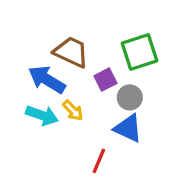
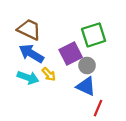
brown trapezoid: (71, 52) -> (29, 29), moved
purple square: (105, 80) -> (71, 53), size x1.5
red line: (99, 161) -> (98, 108), moved

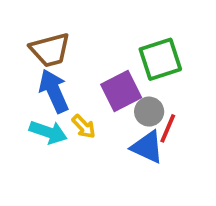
brown trapezoid: (29, 29) -> (50, 50), turned 140
blue arrow: (31, 53) -> (54, 91), turned 35
red line: (98, 108) -> (168, 128), moved

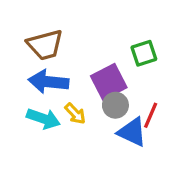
green square: (160, 59) -> (144, 53), size x0.7
blue arrow: (54, 91) -> (48, 82), turned -60
gray circle: (149, 112) -> (115, 105), moved

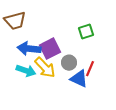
brown trapezoid: (45, 45) -> (15, 21), moved
purple square: (109, 82) -> (50, 49), moved
yellow arrow: (75, 114) -> (45, 68), size x1.6

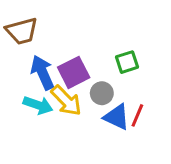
green square: (86, 32) -> (127, 62), moved
blue arrow: (29, 49) -> (42, 72), turned 60
red line: (90, 69) -> (137, 115), moved

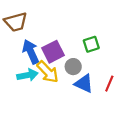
cyan arrow: (38, 105) -> (27, 75), turned -30
red line: (137, 115) -> (109, 84), moved

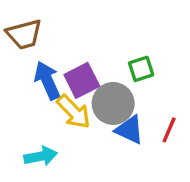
gray circle: (73, 67) -> (113, 103), size x1.6
cyan arrow: (27, 75) -> (41, 156), moved

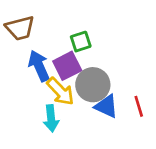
green square: (141, 69) -> (81, 42), moved
red line: (169, 130) -> (139, 106), turned -40
cyan arrow: (41, 156) -> (51, 118), moved, turned 95

